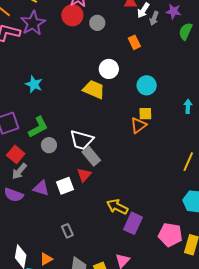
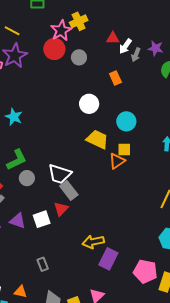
yellow trapezoid: (94, 90) -> (97, 139), moved
yellow arrow: (117, 207) -> (93, 242), turned -40
orange triangle: (46, 259) -> (20, 292), turned 40

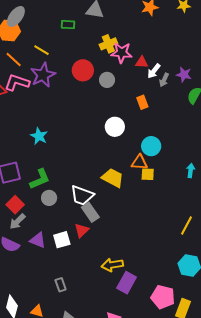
pink star: (61, 31) -> (122, 53), moved, turned 30
yellow trapezoid: (97, 139) -> (113, 178), moved
orange triangle: (117, 161) -> (139, 162), moved, turned 36

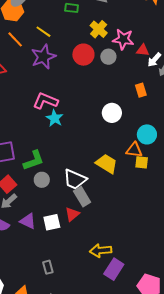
yellow cross: (108, 44) -> (99, 29), moved, turned -30
gray circle: (107, 80) -> (108, 57), moved
pink L-shape: (17, 82) -> (45, 101), moved
cyan star: (39, 136) -> (55, 118), moved

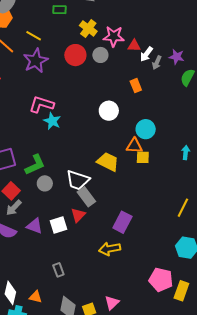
purple rectangle: (114, 269) -> (122, 222), moved

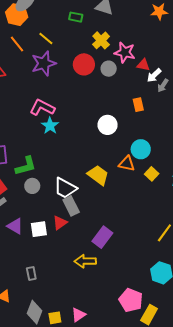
yellow square: (143, 157) -> (152, 174), moved, turned 32

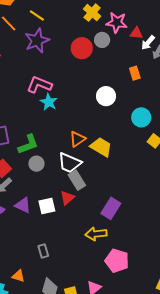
red circle: (84, 64) -> (82, 48), moved
orange triangle: (127, 164) -> (77, 139), moved, turned -42
pink pentagon: (131, 300) -> (117, 261), moved

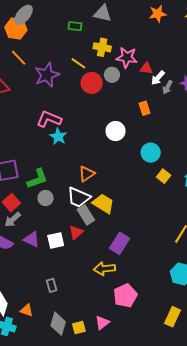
yellow cross: (92, 13) -> (102, 47), turned -30
yellow line: (37, 16) -> (78, 63), moved
yellow trapezoid: (101, 147) -> (103, 204), moved
pink pentagon: (117, 261) -> (125, 296), turned 30

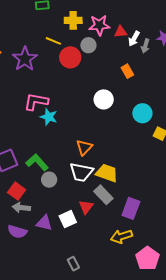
green L-shape: (37, 179) -> (37, 162), turned -100
gray rectangle: (86, 215) -> (103, 195), moved
gray arrow: (13, 220) -> (21, 208), turned 60

